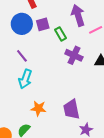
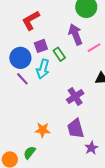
blue circle: (22, 24) -> (20, 58), moved
purple cross: (74, 55) -> (75, 97), moved, turned 36
cyan arrow: (25, 79) -> (43, 69), moved

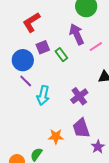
cyan arrow: (43, 69) -> (43, 95), moved
orange star: (43, 130) -> (56, 137), moved

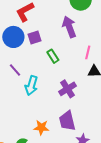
pink line: (96, 47) -> (88, 52), moved, turned -48
green rectangle: (61, 55) -> (53, 56), moved
blue circle: (23, 60) -> (13, 37), moved

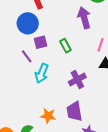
purple square: (34, 38) -> (41, 42), moved

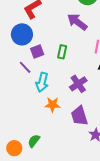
purple arrow: (84, 18) -> (77, 22), turned -30
green rectangle: (65, 46) -> (62, 52), turned 48
orange star: (48, 116) -> (53, 105), moved

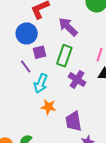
purple arrow: (77, 22) -> (68, 27), moved
green rectangle: (62, 52) -> (64, 56), size x1.5
purple cross: (78, 84) -> (77, 79), moved, turned -30

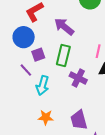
orange star: (48, 107) -> (46, 117), moved

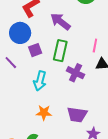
purple line: (26, 70) -> (11, 63), moved
purple trapezoid: (79, 120) -> (77, 115), turned -65

